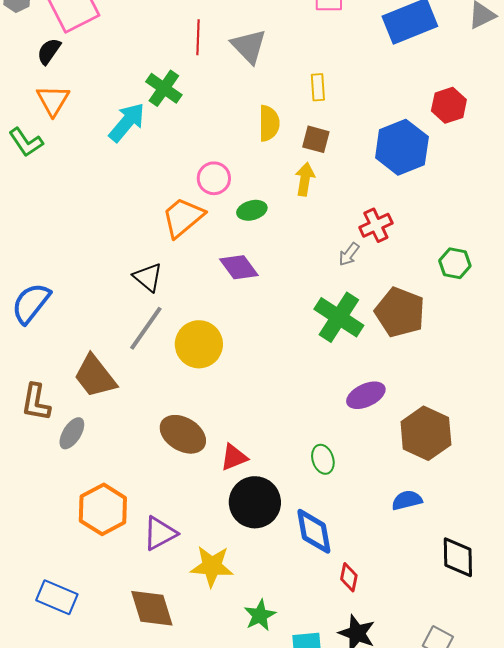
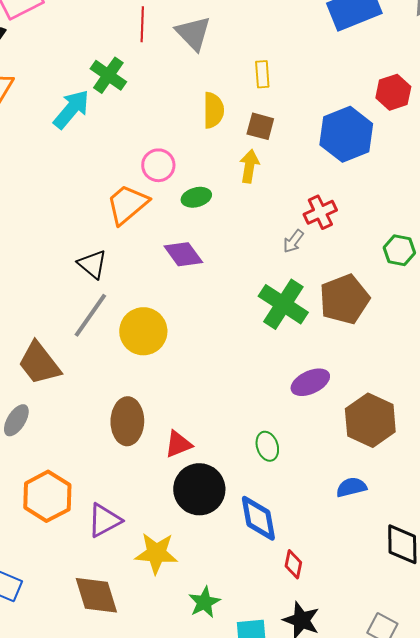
brown pentagon: (400, 312) -> (344, 299), turned 30
brown ellipse: (183, 434) -> (127, 421), turned 60

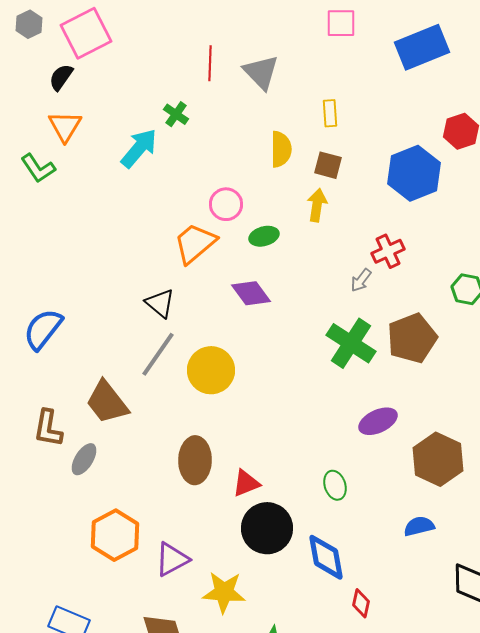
green cross: (108, 75) -> (176, 114), size x0.7

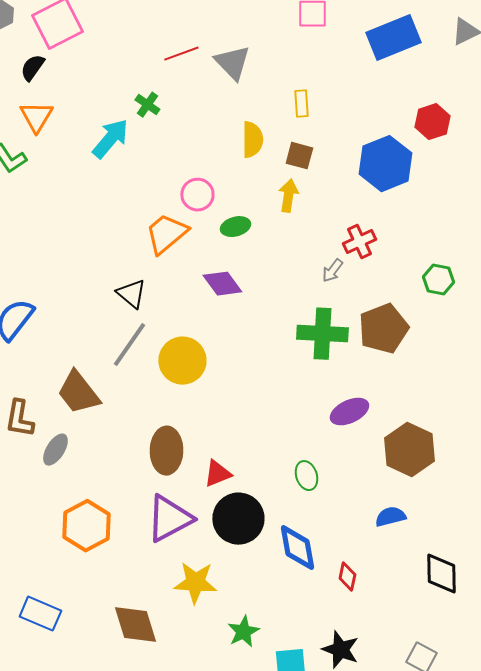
red line: (210, 63) -> (181, 54), turned 68
green cross: (351, 343) -> (322, 334), turned -30
purple triangle: (172, 559) -> (169, 519), moved, size x1.4
red diamond: (361, 603) -> (347, 577), moved

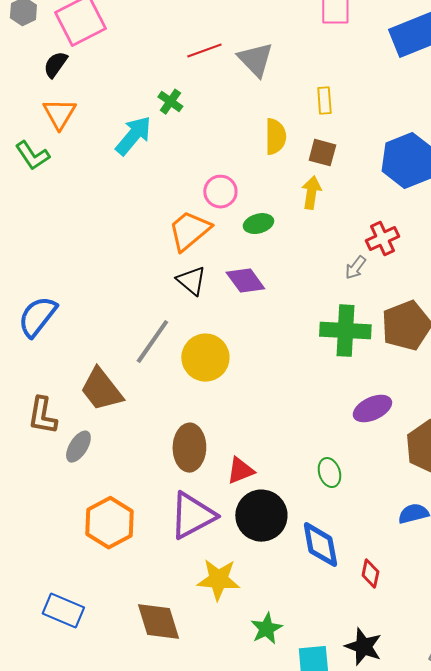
black triangle: (131, 294) -> (191, 281), moved

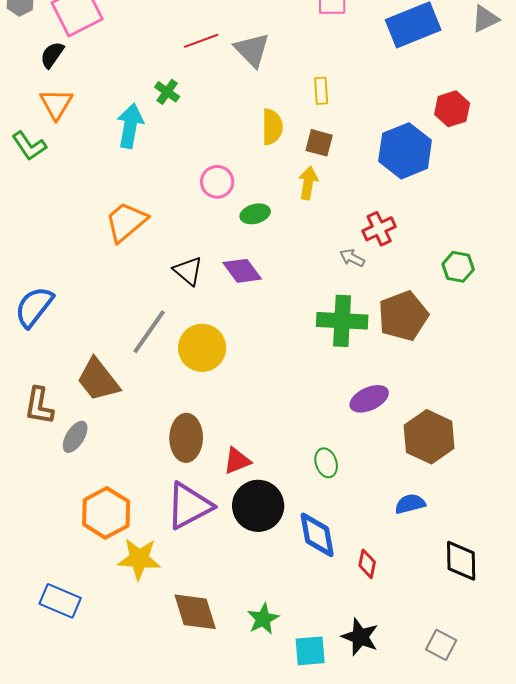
cyan arrow: (133, 136) -> (130, 126), turned -30
orange trapezoid: (189, 231) -> (126, 222), moved
gray arrow: (355, 268) -> (352, 258), turned 80
yellow star: (218, 580) -> (139, 559), moved
brown diamond: (158, 622) -> (195, 612), moved

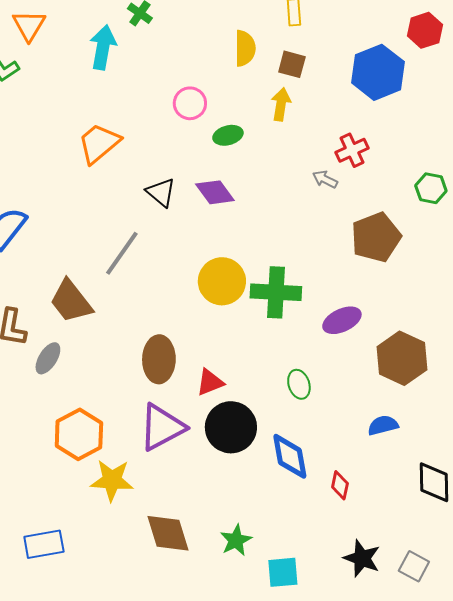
green cross: (342, 321) -> (276, 292), moved
yellow circle: (202, 348) -> (222, 281), moved
blue rectangle: (60, 601) -> (44, 544), moved, turned -33
black star: (360, 637) -> (362, 558), moved

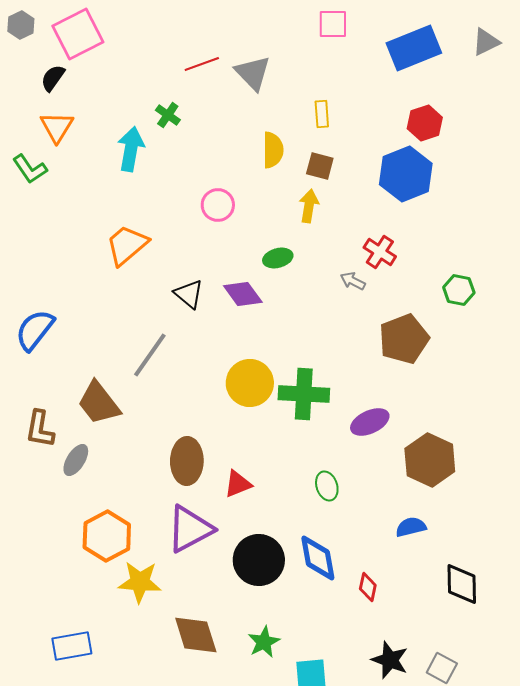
red hexagon: (425, 30) -> (425, 123), moved
green ellipse: (228, 135) -> (278, 258), moved
red cross: (352, 150) -> (380, 252), turned -32
black circle: (231, 427) -> (259, 560), moved

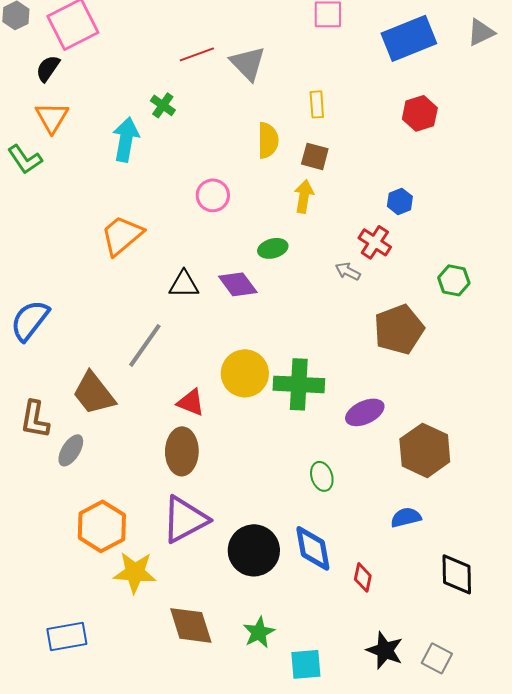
blue hexagon: (406, 174) -> (400, 201), moved, size x0.5
black triangle: (189, 294) -> (184, 284), turned -40
red triangle: (238, 484) -> (191, 402), moved, turned 44

